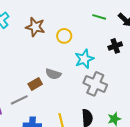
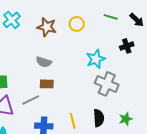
yellow circle: (64, 36) -> (77, 24), moved
gray semicircle: (53, 74) -> (44, 62), moved
brown rectangle: (35, 84) -> (47, 84), turned 32

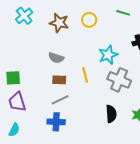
gray line: (31, 100) -> (60, 100), moved
yellow line: (73, 121) -> (85, 75), moved

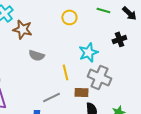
brown star: (59, 23) -> (22, 29), moved
brown rectangle: (59, 80) -> (81, 92), moved
gray line: (60, 100) -> (51, 97), moved

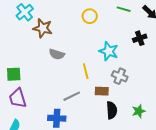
cyan star: (88, 52) -> (109, 51), turned -30
gray cross: (99, 77) -> (120, 76), size x0.7

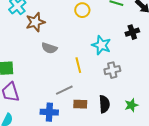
brown star: (43, 28) -> (35, 22), turned -30
gray cross: (120, 76) -> (112, 70), turned -35
brown rectangle: (102, 91) -> (80, 104), moved

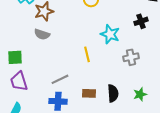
gray semicircle: (49, 48) -> (42, 34), moved
gray cross: (112, 70) -> (131, 57), moved
gray line: (64, 90) -> (60, 79), moved

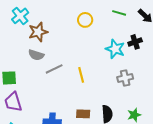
cyan star: (110, 34) -> (115, 49), moved
gray line: (60, 79) -> (54, 69), moved

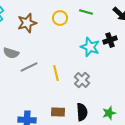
green line: (119, 13) -> (86, 12), moved
brown star: (38, 32) -> (27, 23), moved
gray cross: (125, 78) -> (82, 80), moved, turned -35

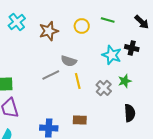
black cross: (110, 40) -> (132, 48), turned 32
gray semicircle: (11, 53) -> (69, 61), moved
black semicircle: (82, 112) -> (130, 113), moved
green star: (109, 113) -> (125, 81), moved

